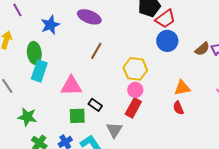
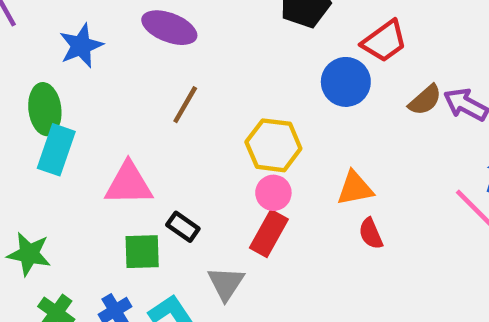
red trapezoid: (165, 19) -> (384, 41), moved
orange triangle: (182, 88) -> (355, 188), moved

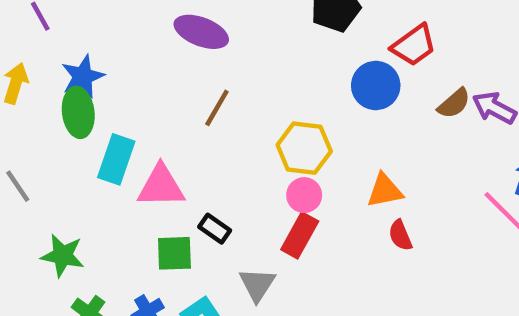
blue star: (81, 46) -> (83, 77), moved
cyan rectangle: (56, 150) -> (116, 159), moved

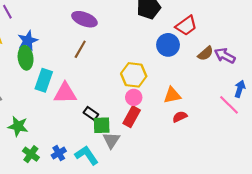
brown line: (217, 108) -> (80, 49), moved
red semicircle: (400, 235) -> (180, 117), turned 88
green square: (174, 253) -> (102, 125), moved

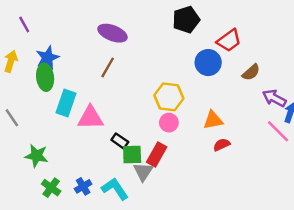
purple arrow: (225, 56) -> (274, 98), moved
red rectangle: (132, 117) -> (157, 154), moved

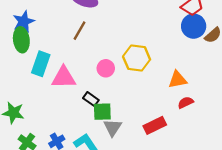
blue circle: (208, 63) -> (194, 26), moved
pink circle: (169, 123) -> (106, 68), moved
red rectangle: (157, 154) -> (155, 125), moved, turned 35

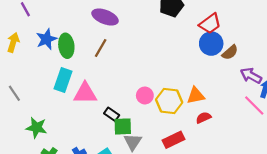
green ellipse: (21, 40) -> (66, 46), moved
yellow hexagon: (137, 58) -> (169, 101), moved
pink circle: (106, 68) -> (145, 95), moved

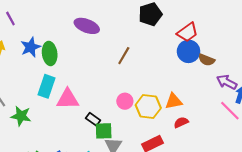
brown line: (101, 48) -> (124, 56), moved
brown semicircle: (230, 52) -> (207, 60), turned 63
green star: (36, 128) -> (21, 116), moved

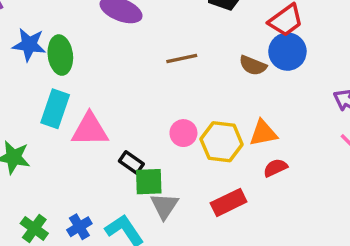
blue star: (31, 47) -> (29, 45), turned 30
brown line: (124, 56) -> (182, 59), turned 48
brown semicircle: (207, 60) -> (253, 65), moved

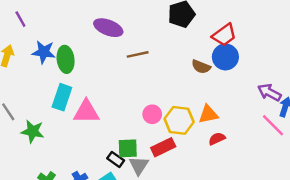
brown line: (182, 59) -> (138, 54), moved
black rectangle: (131, 163) -> (116, 159), moved
red rectangle: (229, 202) -> (163, 147), moved

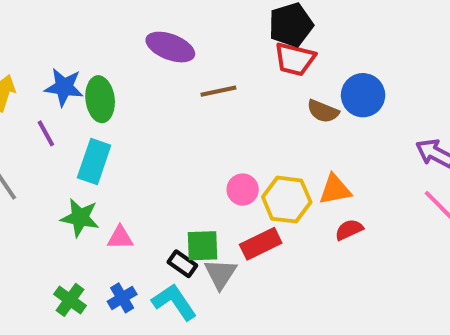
purple line: (20, 19) -> (46, 133), moved
red trapezoid: (224, 35) -> (295, 59), moved, turned 50
pink triangle: (86, 112) -> (120, 238), moved, size x0.6
green star: (33, 131) -> (80, 218), moved

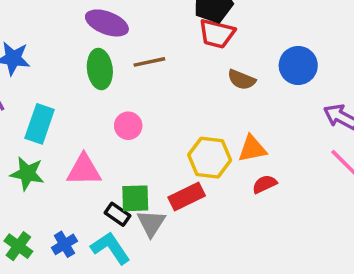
blue circle: (363, 95) -> (298, 65), moved
green ellipse: (100, 99) -> (100, 69), moved
pink circle: (243, 190) -> (128, 126), moved
pink triangle: (120, 238) -> (84, 170), moved, size x1.5

